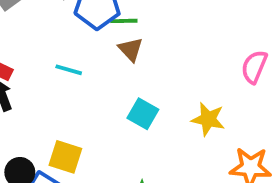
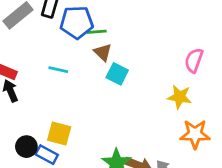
cyan square: (143, 114) -> (117, 74), moved
yellow star: (208, 119) -> (180, 97), moved

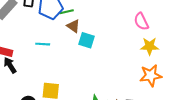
pink semicircle: (194, 60) -> (141, 21), turned -36
yellow star: (180, 97) -> (150, 46), moved

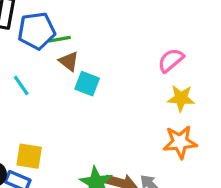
pink semicircle: (141, 21) -> (171, 60), turned 72
cyan line: (43, 44) -> (21, 85), turned 48

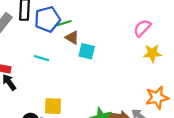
cyan line: (21, 85) -> (42, 58), turned -32
orange star: (180, 142) -> (157, 98), moved

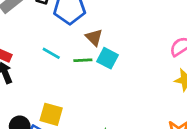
green line: (64, 23) -> (83, 60), moved

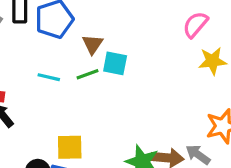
brown triangle: (94, 37) -> (92, 44), turned 36

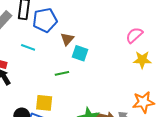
green line: (87, 74) -> (62, 73), moved
cyan line: (49, 77) -> (28, 47), moved

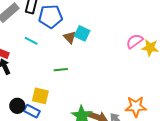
brown triangle: (67, 39) -> (70, 37), turned -32
cyan square: (80, 53) -> (82, 33), moved
yellow star: (142, 60) -> (150, 48), moved

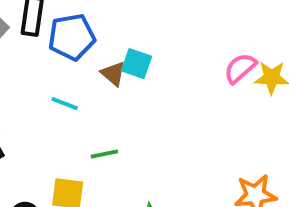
cyan line: (31, 41) -> (65, 104), moved
green line: (61, 70) -> (104, 154), moved

